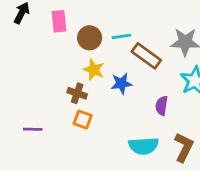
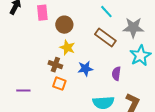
cyan line: (121, 36) -> (106, 12), moved, turned 56
blue star: (121, 84) -> (85, 69), moved

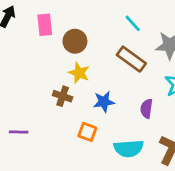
orange square: (59, 84) -> (87, 132), moved

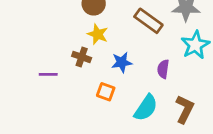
purple line: (19, 132) -> (48, 74), moved
cyan semicircle: (129, 148) -> (146, 108), turned -52

